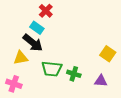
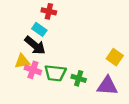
red cross: (46, 11) -> (49, 11), turned -32
purple triangle: (101, 81) -> (107, 86), size x1.5
pink cross: (14, 84) -> (33, 70), moved

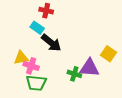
black arrow: (35, 45) -> (51, 43), moved
green trapezoid: (55, 73) -> (36, 83), moved
purple triangle: (107, 86) -> (89, 68), moved

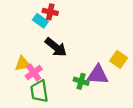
cyan rectangle: (37, 28) -> (40, 21), moved
pink cross: (31, 66) -> (34, 73), turned 35
green trapezoid: (36, 83) -> (39, 91), turned 75

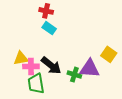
cyan rectangle: (40, 21) -> (49, 28), moved
black arrow: (56, 47) -> (51, 65), moved
pink cross: (34, 73) -> (31, 66), turned 35

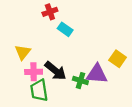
red cross: (46, 11) -> (50, 12), turned -32
cyan rectangle: (49, 28) -> (65, 29), moved
yellow triangle: (21, 58) -> (23, 52), moved, turned -42

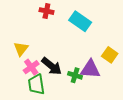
red cross: (50, 12) -> (46, 11), turned 32
cyan rectangle: (65, 29) -> (80, 21), moved, size x1.5
pink cross: (34, 72) -> (31, 67), turned -35

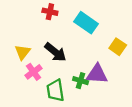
yellow square: (110, 55) -> (118, 47), moved
black arrow: (52, 66) -> (55, 52), moved
green trapezoid: (36, 84) -> (55, 90), moved

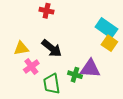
cyan rectangle: (86, 23) -> (106, 28), moved
yellow triangle: (23, 52) -> (21, 48), turned 42

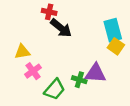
cyan rectangle: (106, 28) -> (113, 30), turned 40
black arrow: (52, 48) -> (61, 28), moved
green trapezoid: (52, 84) -> (55, 89), turned -130

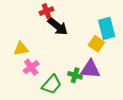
red cross: (49, 12) -> (46, 11), turned -32
yellow square: (116, 46) -> (96, 44), moved

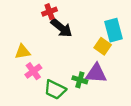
green trapezoid: (52, 84) -> (55, 90), turned 75

